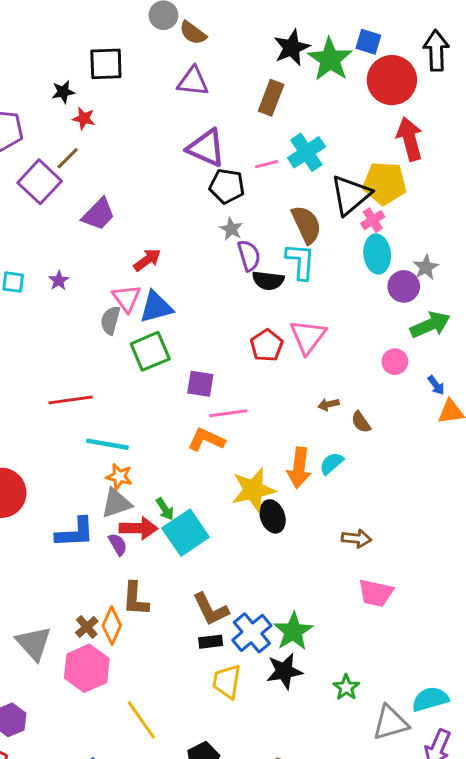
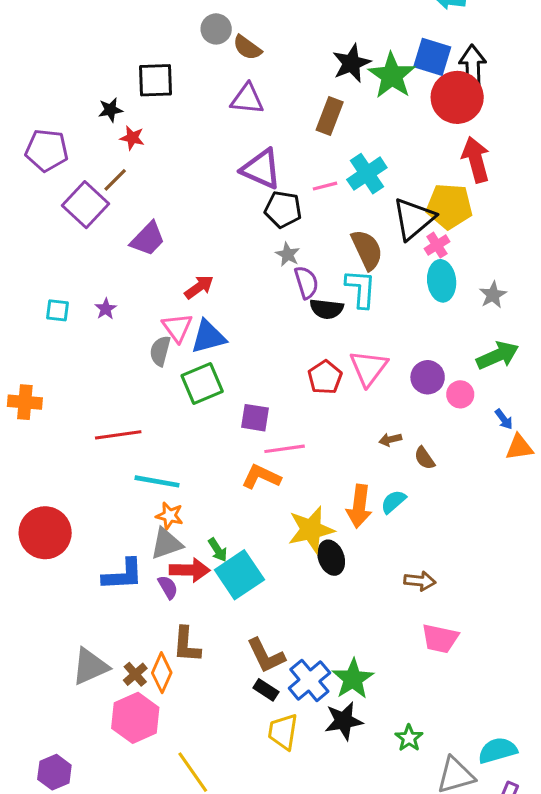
blue square: (368, 42) -> (432, 57), size x1.4
black arrow: (436, 51) -> (473, 66), moved
purple circle: (404, 286) -> (428, 377), moved
black rectangle: (211, 642) -> (266, 690), turned 40
gray triangle: (34, 643) -> (90, 666), moved, turned 48

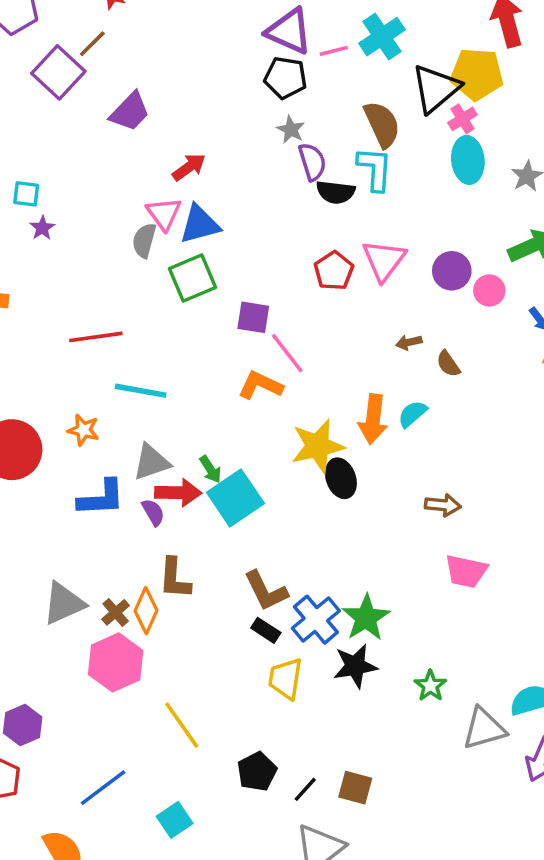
purple triangle: (261, 169) -> (289, 31), moved
purple star: (106, 309) -> (42, 228), moved
pink line: (285, 449) -> (287, 353), turned 60
orange star: (169, 516) -> (83, 430), moved

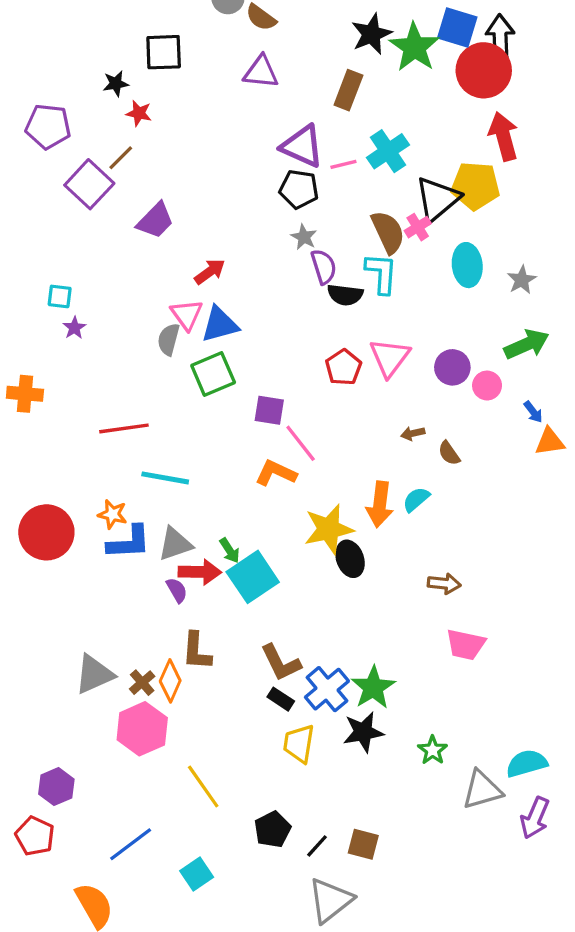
pink cross: (463, 119) -> (418, 227), moved
blue L-shape: (101, 498) -> (129, 542), moved

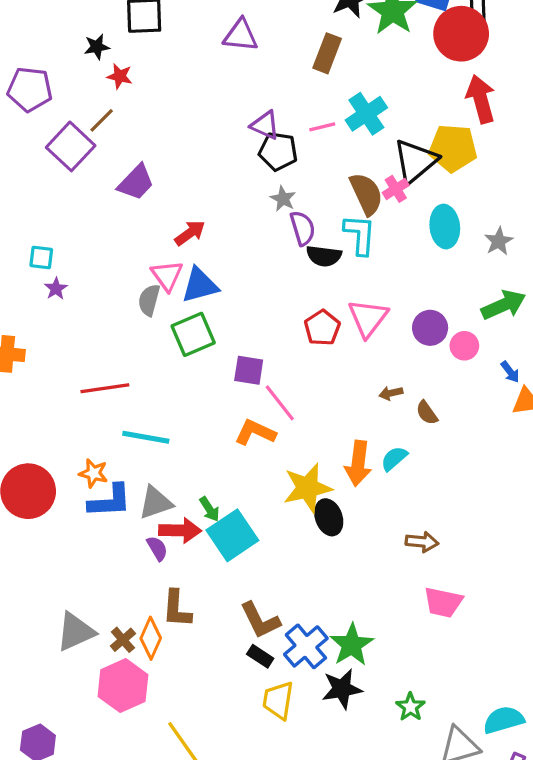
purple triangle: (302, 146) -> (265, 125), moved, size x0.7

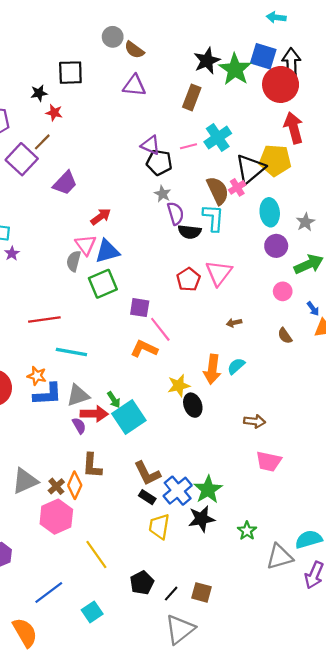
purple circle: (430, 328) -> (276, 246), moved
brown semicircle: (427, 413) -> (285, 336), moved
yellow star: (308, 488) -> (179, 386), size x0.7

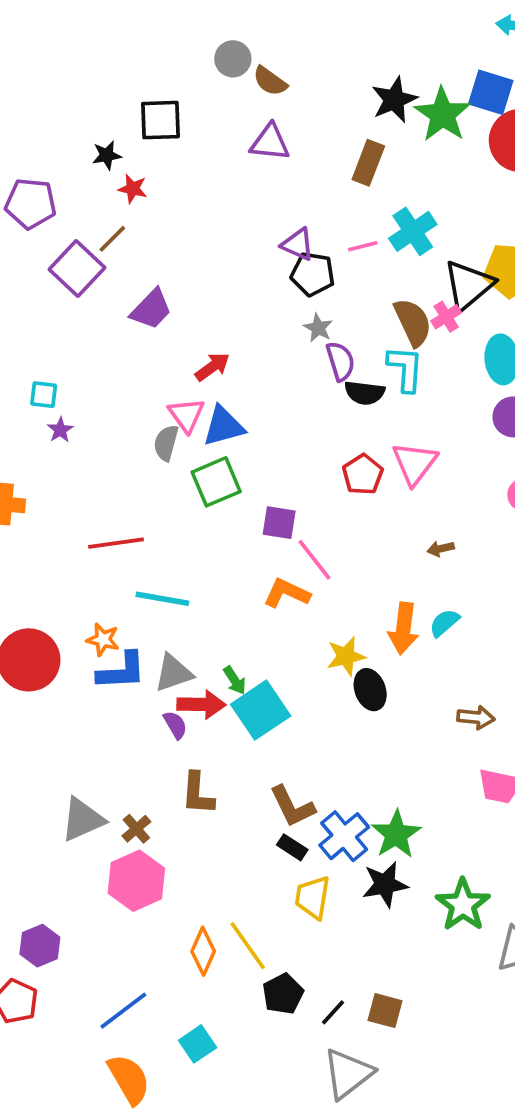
orange diamond: (75, 485) -> (203, 951), moved
green star: (247, 531) -> (463, 905), size x1.6
yellow line: (96, 555) -> (248, 946), moved
orange semicircle: (25, 633) -> (129, 1079), moved

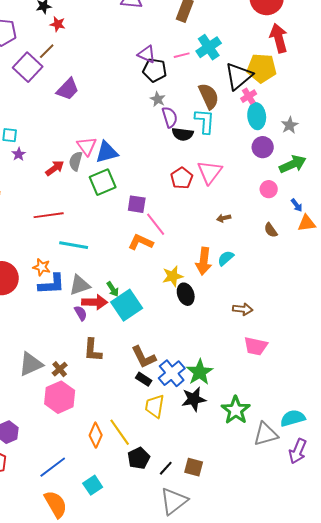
pink cross: (446, 317) -> (249, 96), moved
red arrow: (212, 367) -> (55, 168), moved

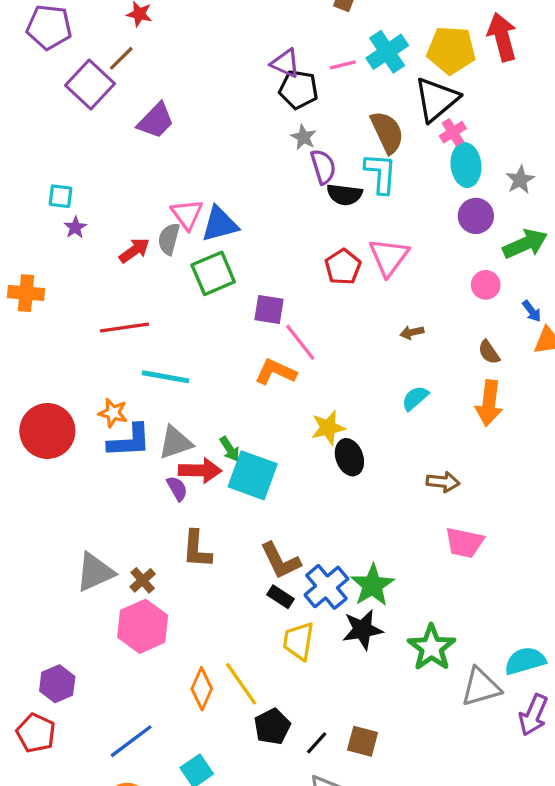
yellow pentagon: (262, 68) -> (451, 50), moved
orange arrow: (204, 261) -> (489, 403), moved
cyan square: (127, 305) -> (253, 475), turned -36

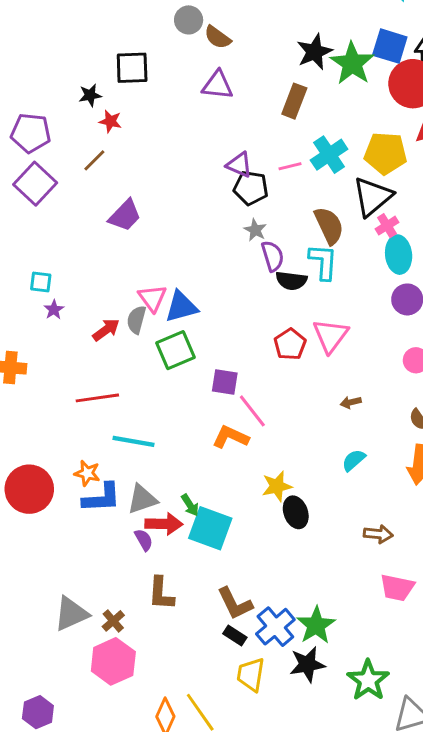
purple square: (90, 85) -> (35, 184), moved

